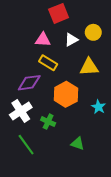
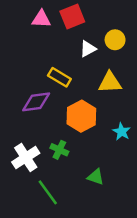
pink triangle: (43, 40) -> (41, 19), moved
white cross: (21, 111) -> (26, 158), moved
green line: (26, 145) -> (48, 192), moved

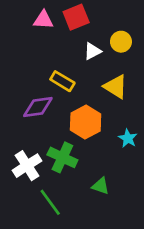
yellow triangle: (110, 82) -> (116, 87), turned 35
green cross: (59, 150) -> (62, 157), size x1.5

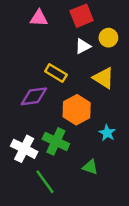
red square: (76, 17) -> (82, 16), moved
cyan star: (128, 138) -> (107, 133), moved
white cross: (27, 166) -> (24, 149), turned -30

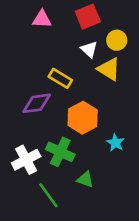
white triangle: (83, 46) -> (89, 49), turned -49
yellow triangle: (104, 78) -> (109, 69), moved
white cross: (24, 149) -> (26, 160), turned 35
green triangle: (90, 167) -> (85, 179), moved

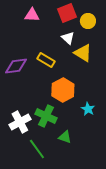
yellow circle: (117, 40) -> (88, 21), moved
purple diamond: (37, 103) -> (16, 66), moved

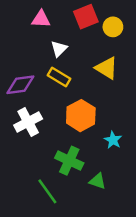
white triangle: (68, 38) -> (59, 49), moved, turned 32
green cross: (46, 116) -> (69, 161), moved
white cross: (20, 122) -> (28, 122), moved
green triangle: (65, 137) -> (98, 181), moved

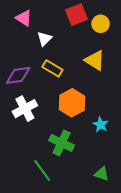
pink triangle: (41, 19) -> (24, 18), moved, turned 30
white triangle: (59, 49) -> (44, 39), moved
green triangle: (98, 181) -> (102, 174), moved

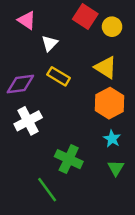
red square: (77, 15) -> (85, 16), turned -35
orange hexagon: (72, 103) -> (109, 103), moved
green triangle: (102, 174) -> (116, 168), moved, turned 42

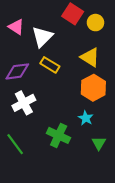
pink triangle: (27, 20) -> (16, 27), moved
white triangle: (50, 43) -> (42, 37), size x1.5
cyan star: (112, 139) -> (86, 118), moved
green line: (47, 190) -> (15, 144), moved

